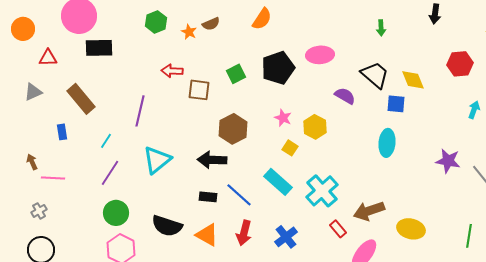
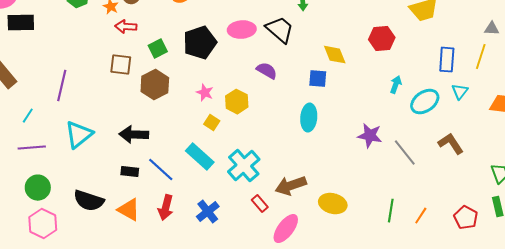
red arrow: (172, 71) -> (126, 27), moved
black trapezoid: (375, 75) -> (280, 30), moved
brown hexagon: (233, 129) -> (155, 85), moved
purple line: (110, 173) -> (32, 148), turned 52

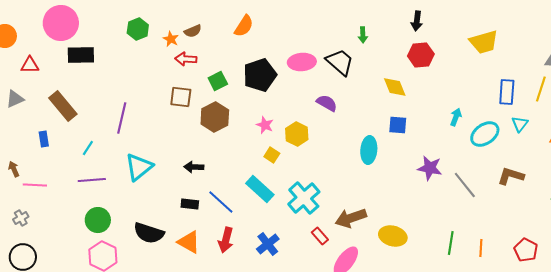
red hexagon: (382, 39) -> (421, 55), moved
blue square: (318, 79) -> (398, 125), moved
black arrow: (134, 135) -> (194, 167), size x0.7
brown L-shape: (451, 144) -> (511, 176), turned -40
orange line: (421, 216) -> (481, 248), turned -30

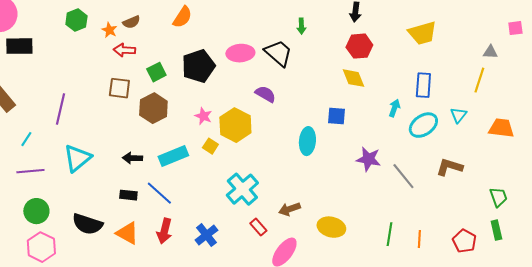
yellow diamond: (395, 87) -> (353, 78), moved
blue rectangle: (507, 92) -> (423, 85), moved
yellow hexagon: (297, 134) -> (235, 125), size x1.4
cyan rectangle: (260, 189) -> (173, 156), moved, turned -64
brown arrow: (351, 218) -> (289, 209), size x0.7

